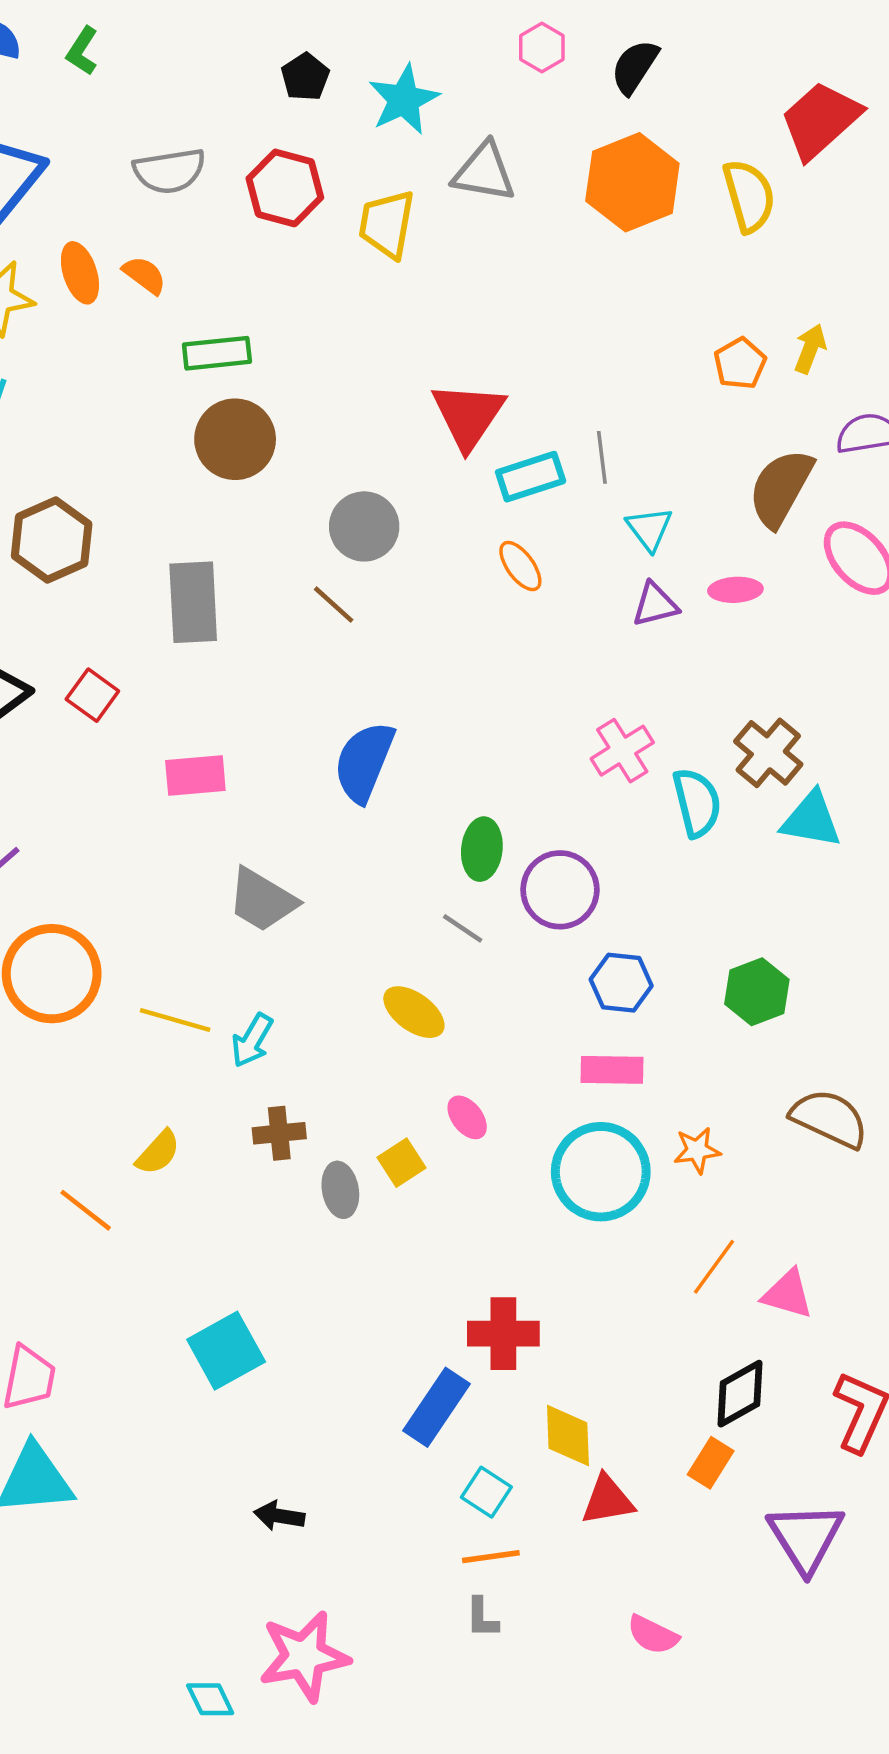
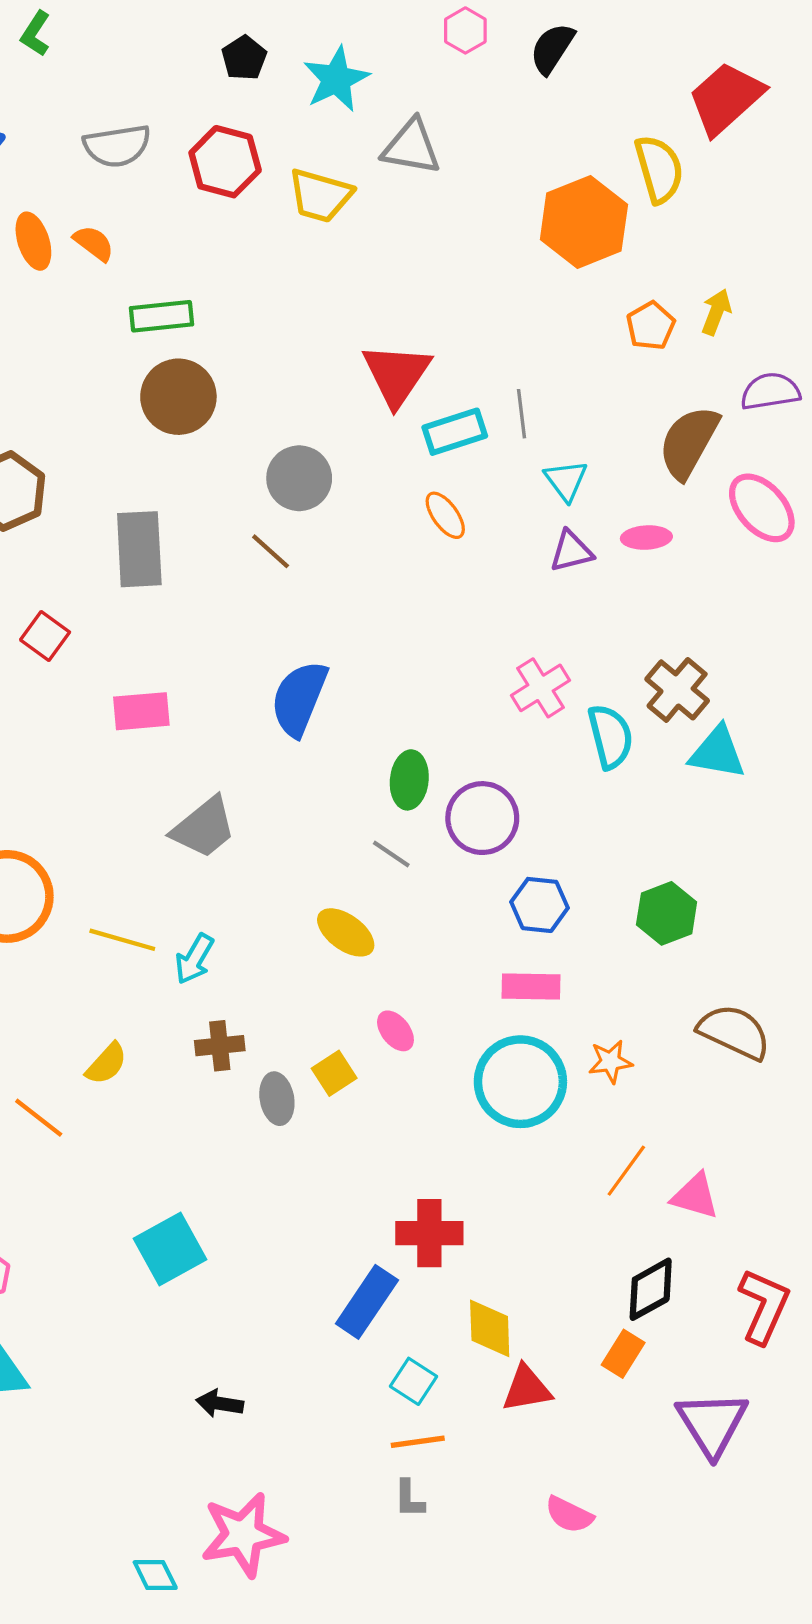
orange hexagon: (632, 182) -> (584, 222), moved
yellow trapezoid: (387, 224) -> (320, 196), turned -84
gray trapezoid: (262, 900) -> (204, 828), turned -70

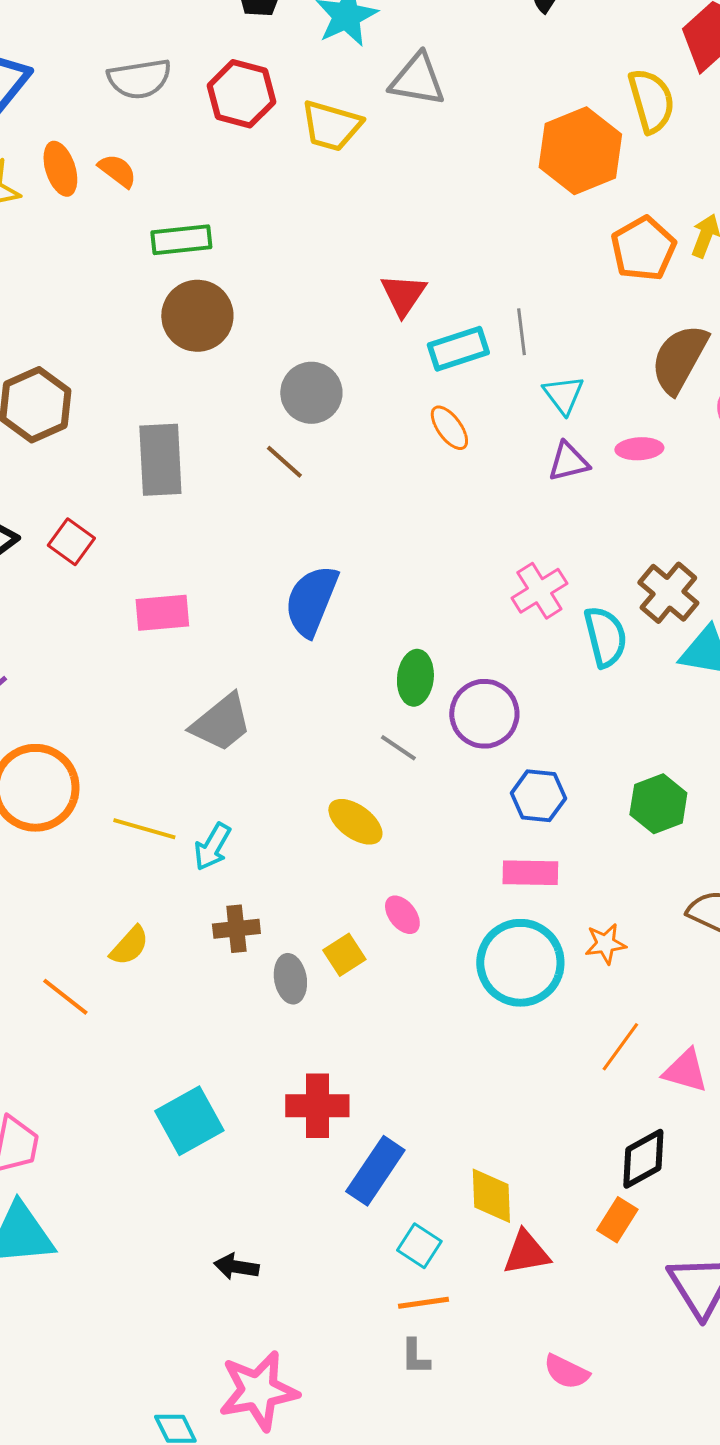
orange pentagon: (651, 326) -> (643, 249), size x1.4
red triangle: (397, 374) -> (403, 295), size x0.7
red cross: (429, 1233) -> (317, 1106), moved

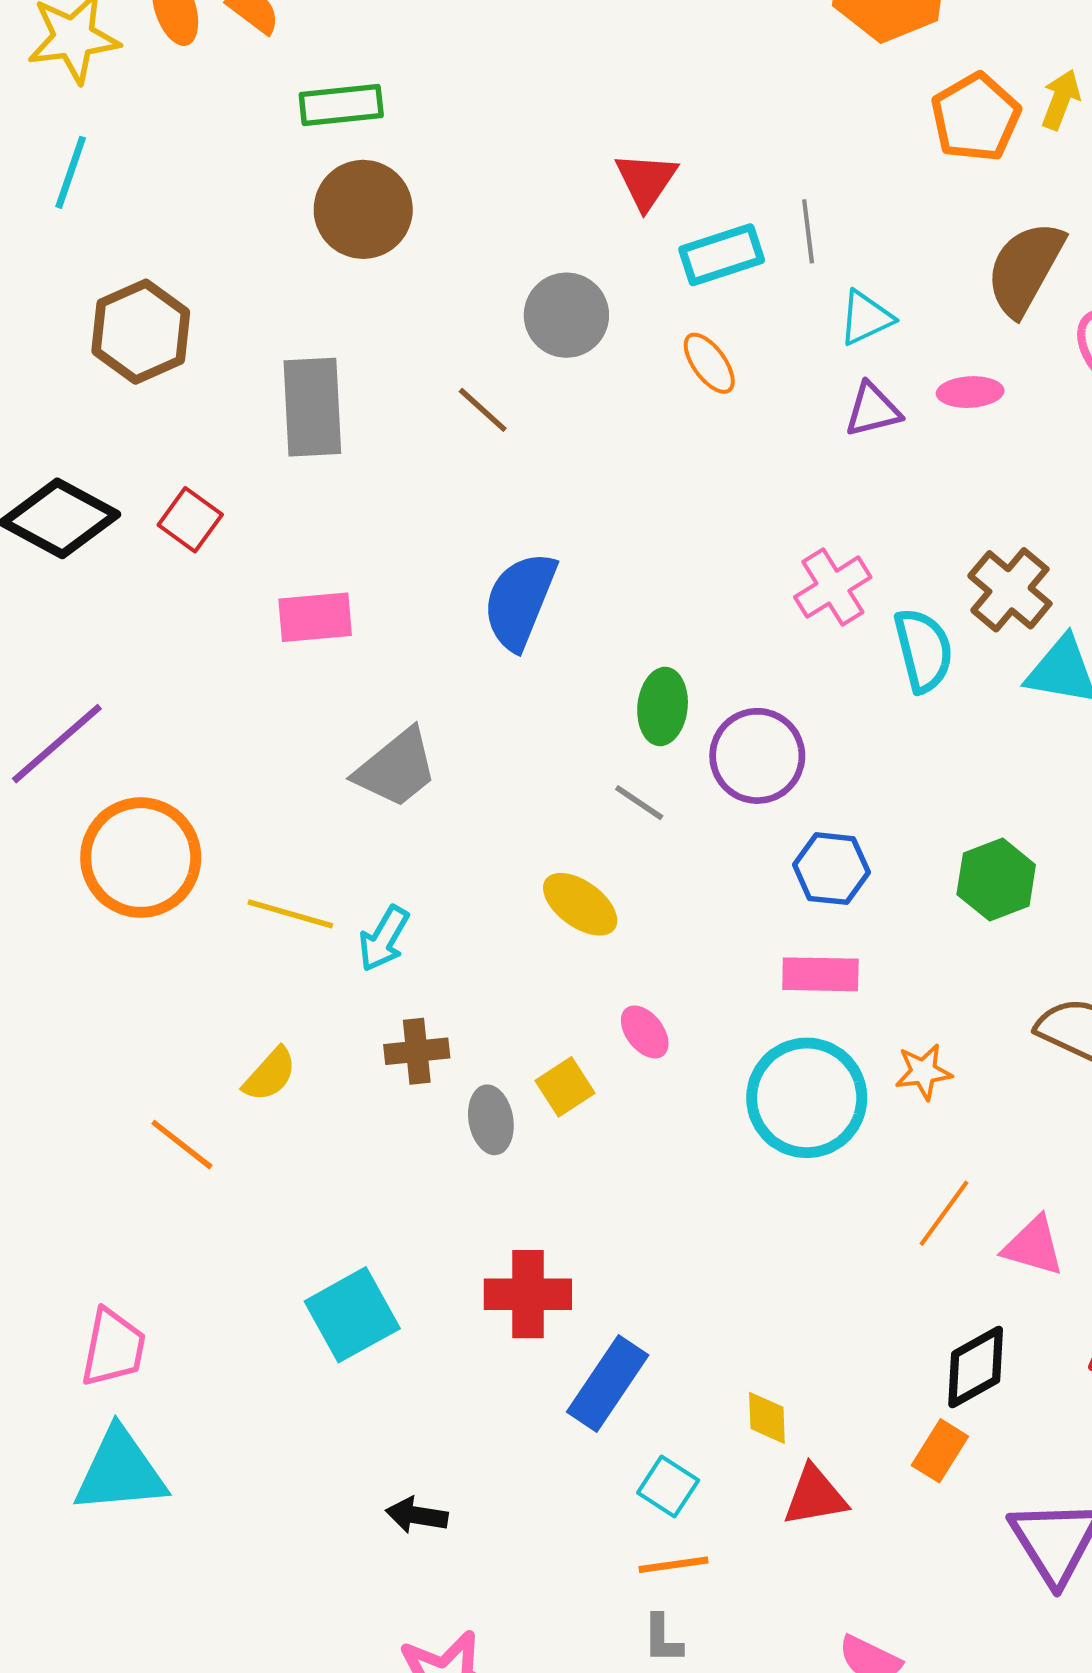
gray circle: (311, 393) -> (566, 315), moved
cyan triangle: (563, 395) -> (866, 318), turned 42
yellow diamond: (491, 1196) -> (767, 1418), size x0.7

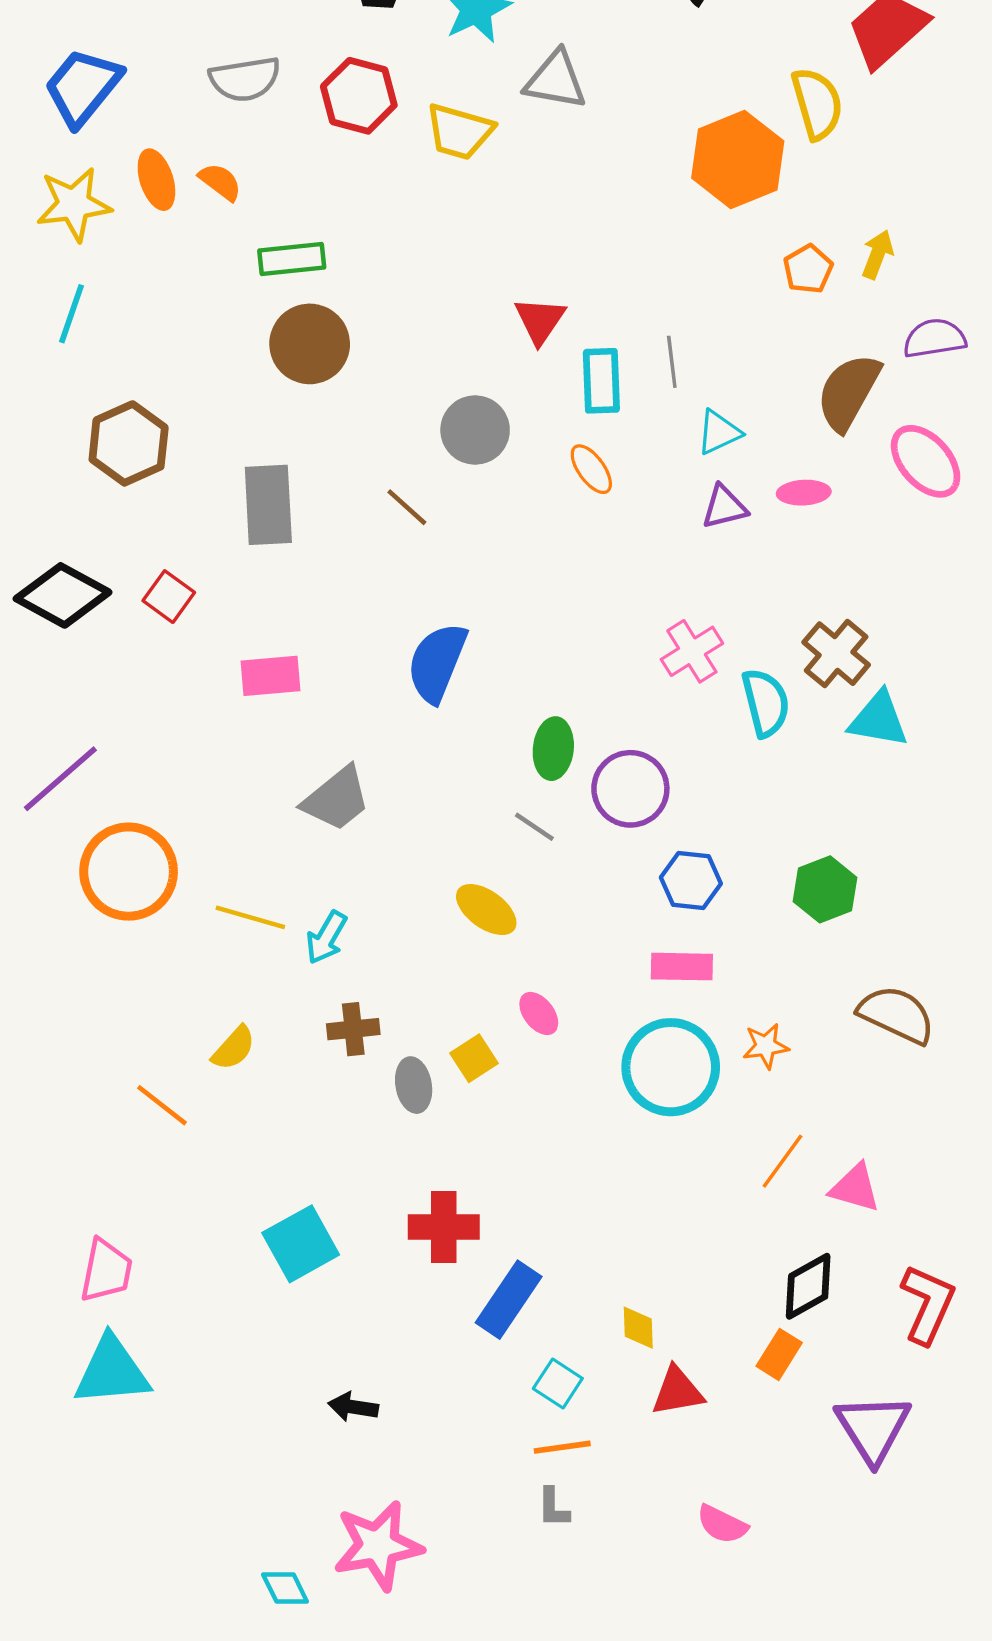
orange pentagon: (976, 117) -> (808, 269), size x0.7
cyan rectangle: (722, 255) -> (601, 381), turned -74

